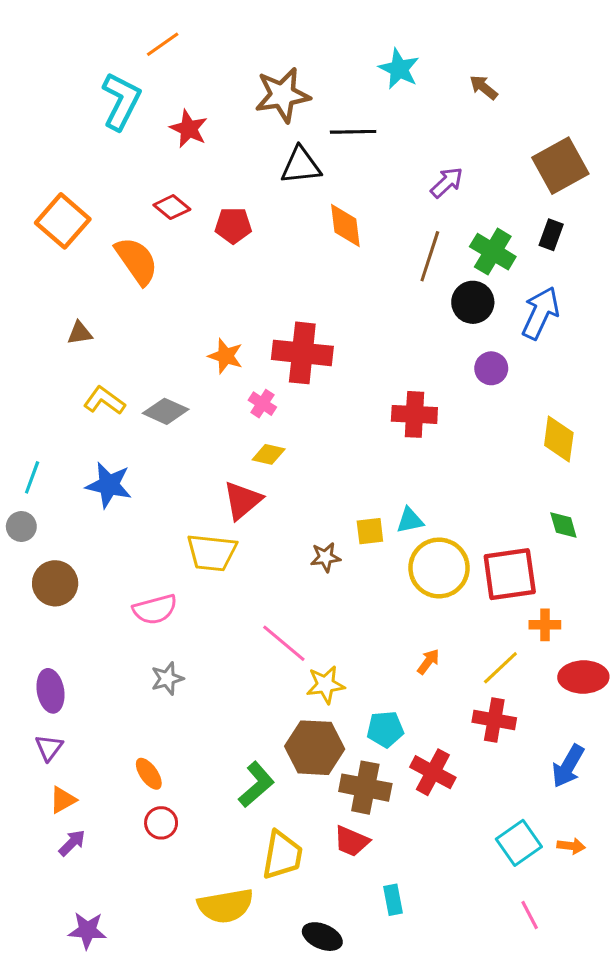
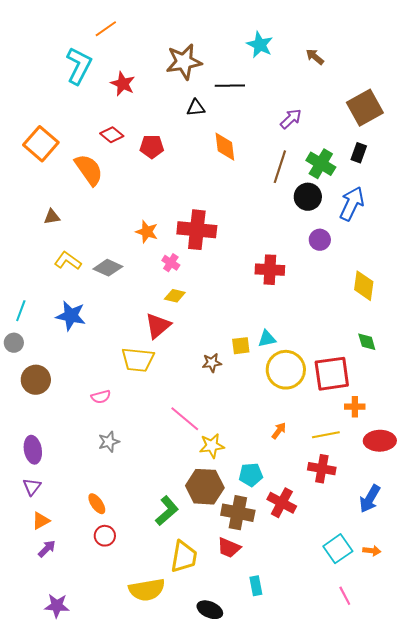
black triangle: (301, 166) -> (196, 108), size x0.7
pink semicircle: (155, 609) -> (101, 397), size x0.7
yellow line: (500, 668) -> (326, 435), turned 32

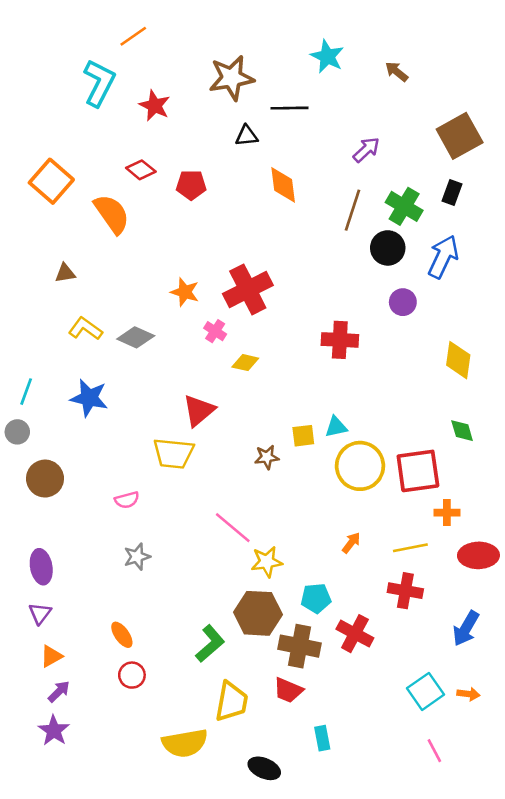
red cross: (197, 230) -> (248, 290), turned -33
yellow diamond: (175, 296) -> (245, 363), moved
purple star: (57, 606) -> (54, 731), moved, turned 30

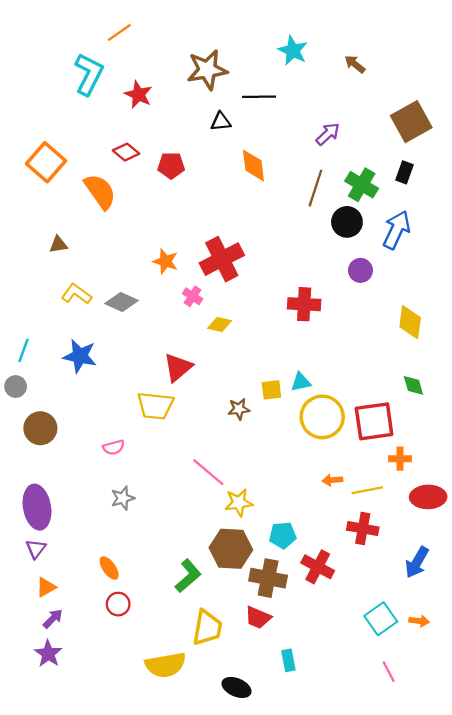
orange arrow: (351, 543) -> (332, 480), moved, turned -132
purple ellipse: (41, 567) -> (37, 507), size x1.4

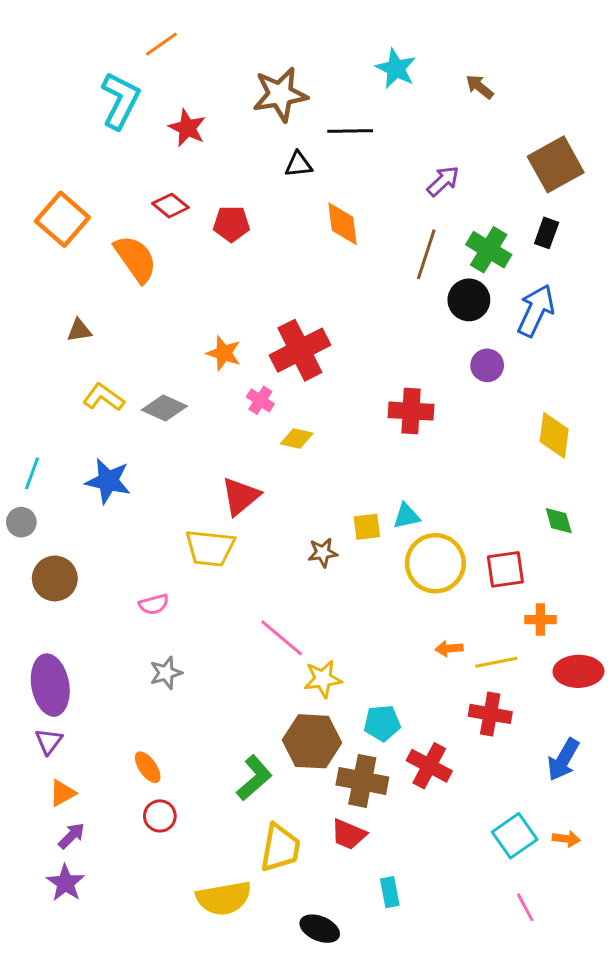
red square: (374, 421) -> (505, 569), size x0.7

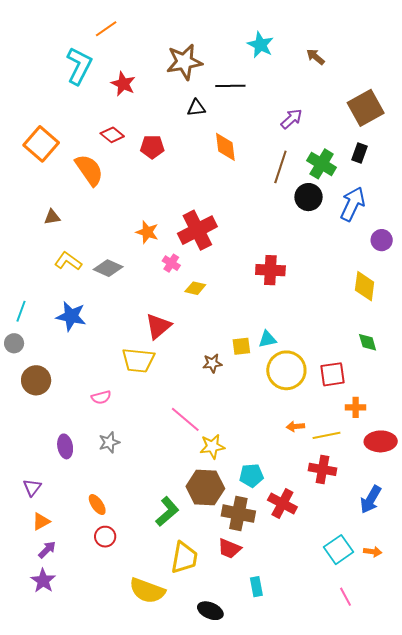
purple circle: (487, 365) -> (382, 240), moved
purple ellipse: (50, 685) -> (65, 446), moved, size x0.6
yellow semicircle: (224, 898) -> (147, 591), turned 30

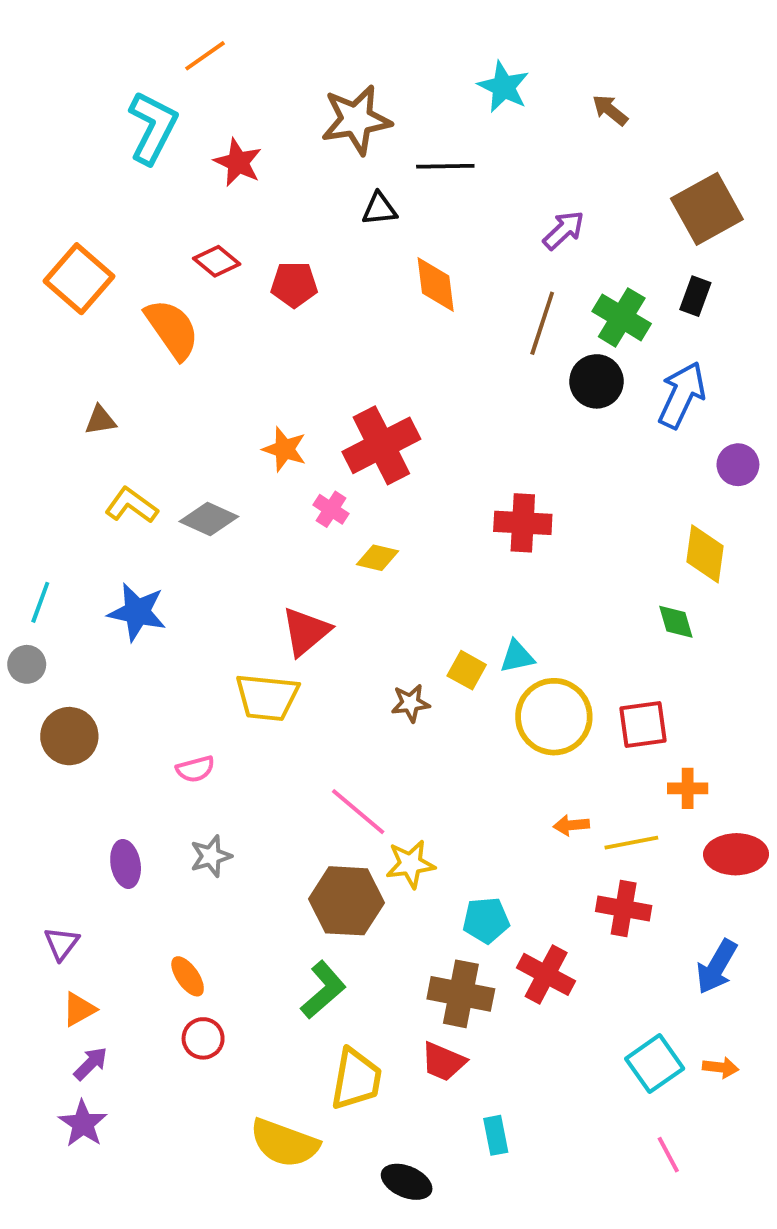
green diamond: (368, 342) -> (676, 622), moved
yellow square: (241, 346) -> (467, 670), turned 36
brown hexagon: (205, 487) -> (346, 901), moved

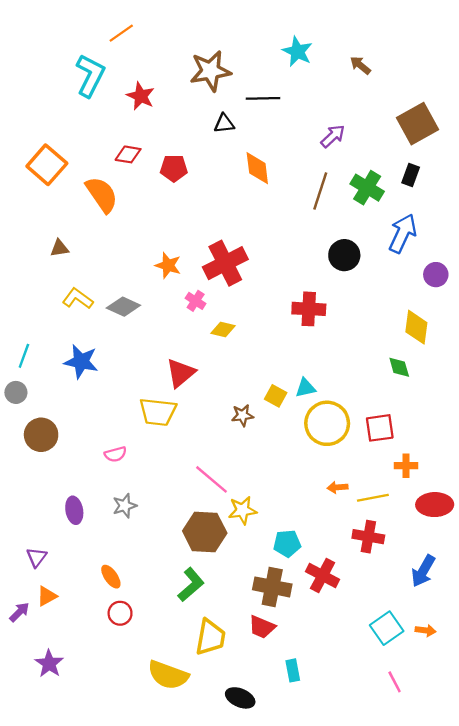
red diamond: (217, 261) -> (128, 154), turned -30
black circle: (596, 381) -> (344, 255), moved
purple arrow: (91, 1064) -> (19, 612), moved

